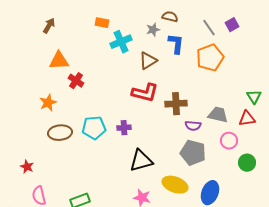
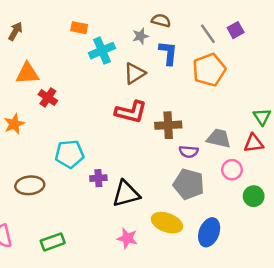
purple cross: (124, 128) -> (98, 178), moved
brown ellipse: (60, 133) -> (30, 185), moved

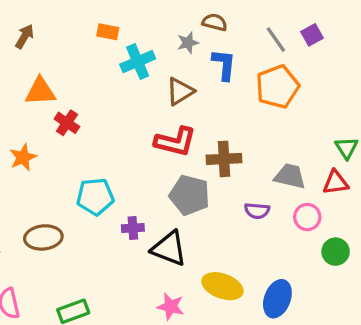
purple semicircle: (189, 152) -> (257, 211), moved
gray pentagon: (189, 184) -> (189, 195), moved
black triangle: (126, 194) -> (169, 248), turned 36

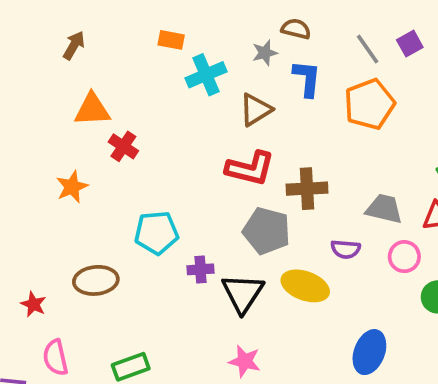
black triangle: (169, 248) -> (243, 293), turned 42
yellow ellipse: (222, 286) -> (305, 286), moved

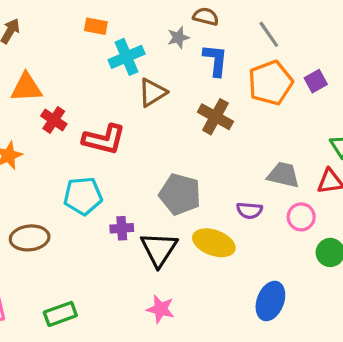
purple square: (410, 44) -> (316, 81), moved
brown triangle: (256, 110) -> (152, 92), moved
red L-shape: (250, 168) -> (104, 139), moved
brown cross: (307, 189) -> (215, 117), moved, turned 32

